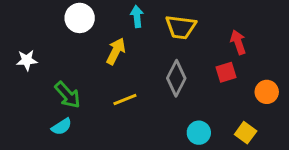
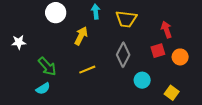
orange circle: (267, 92) -> (180, 57), moved
cyan circle: (199, 133) -> (142, 80), moved

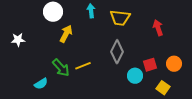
yellow arrow: (81, 36) -> (66, 34), moved
red square: (158, 51) -> (150, 65), moved
orange circle: (180, 57) -> (174, 64), moved
green arrow: (47, 66) -> (61, 68), moved

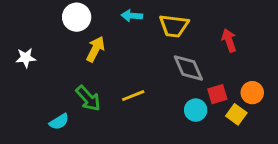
cyan arrow: (91, 11) -> (132, 16), turned -80
gray diamond: (117, 52) -> (188, 68), moved, turned -50
yellow line: (83, 66) -> (133, 96), moved
yellow square: (163, 88) -> (236, 114), moved

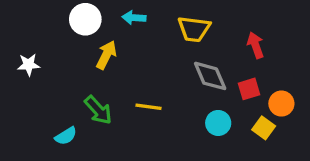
cyan arrow: (132, 16) -> (134, 18), moved
red square: (217, 94) -> (249, 89), moved
yellow line: (133, 96) -> (149, 107), turned 30

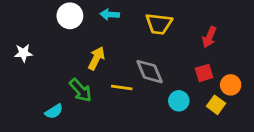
red arrow: (255, 45) -> (209, 37), turned -138
yellow arrow: (106, 55) -> (96, 58), moved
gray diamond: (210, 76) -> (150, 72), moved

